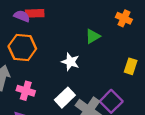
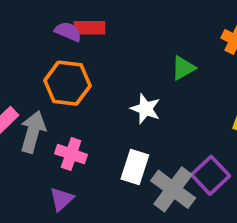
white rectangle: (65, 98) -> (135, 167), turned -30

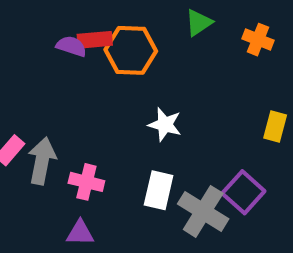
green triangle: (183, 68) -> (199, 23), moved
orange hexagon: (67, 83) -> (131, 50), moved
purple triangle: (62, 199) -> (80, 233), turned 48

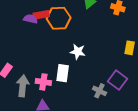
gray arrow: (42, 161) -> (23, 86), moved
white rectangle: (159, 190) -> (63, 73), moved
gray cross: (203, 211) -> (99, 91), size x0.6

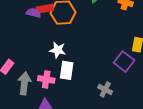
white star: (78, 52) -> (58, 50), moved
purple square: (118, 80) -> (124, 62), moved

